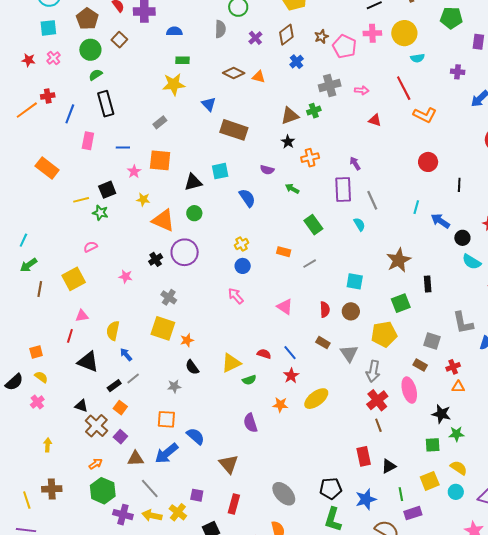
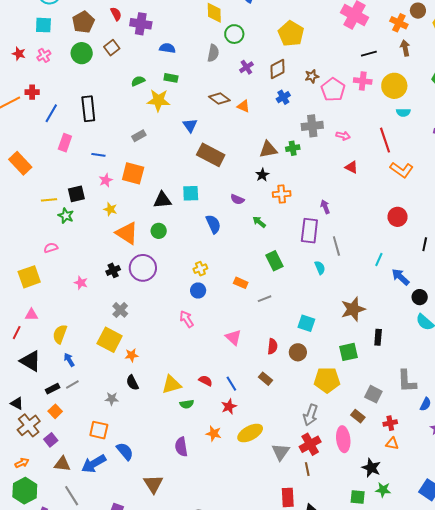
green semicircle: (96, 75) -> (138, 81), moved
gray triangle: (349, 353) -> (281, 452), moved

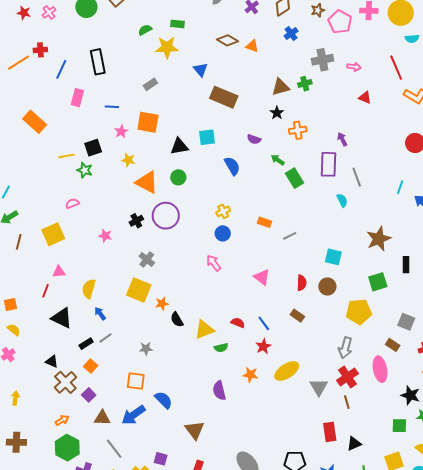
green rectangle: (274, 261) -> (295, 178), moved
black semicircle: (132, 383) -> (177, 320), moved

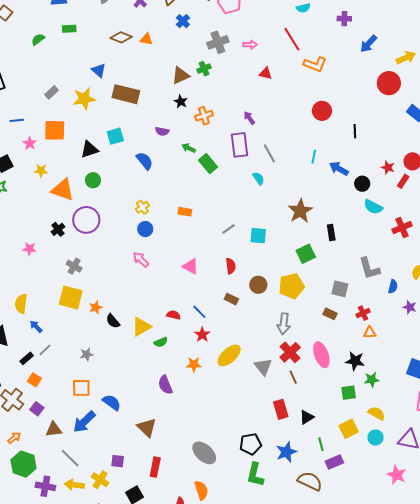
yellow star: (167, 47) -> (84, 99), moved
gray line: (290, 236) -> (229, 229), moved
brown circle: (327, 287) -> (258, 285), moved
pink ellipse: (380, 369) -> (321, 355), moved

